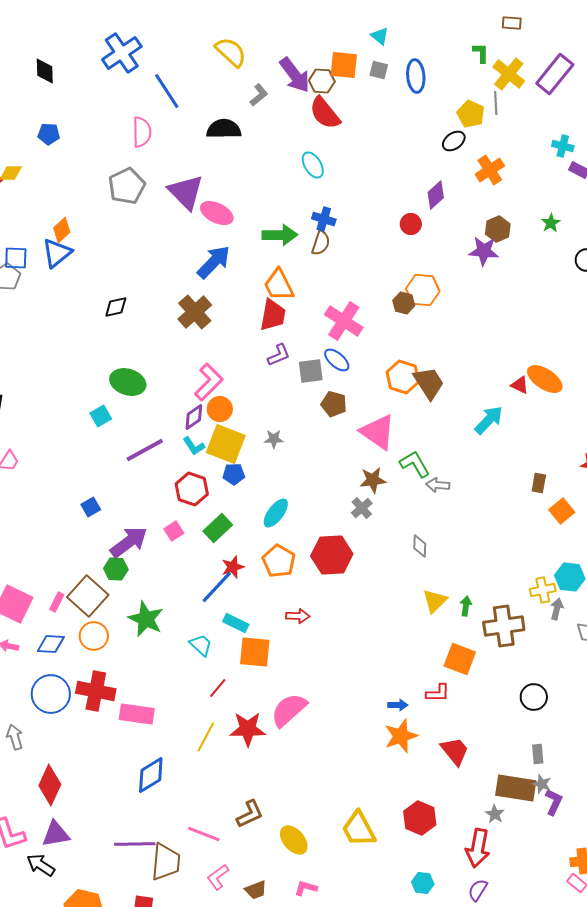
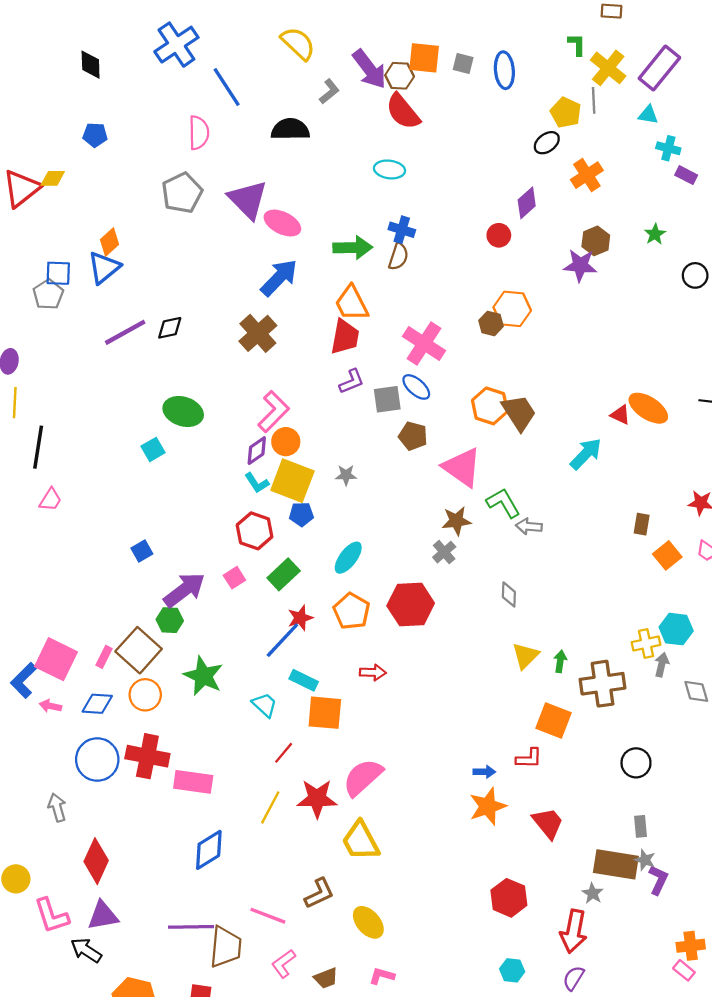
cyan triangle: (380, 36) -> (648, 115), moved, turned -30
cyan ellipse: (313, 165) -> (389, 169), turned -52
purple line: (145, 450) -> (125, 332), moved
yellow trapezoid: (359, 829) -> (360, 841), moved

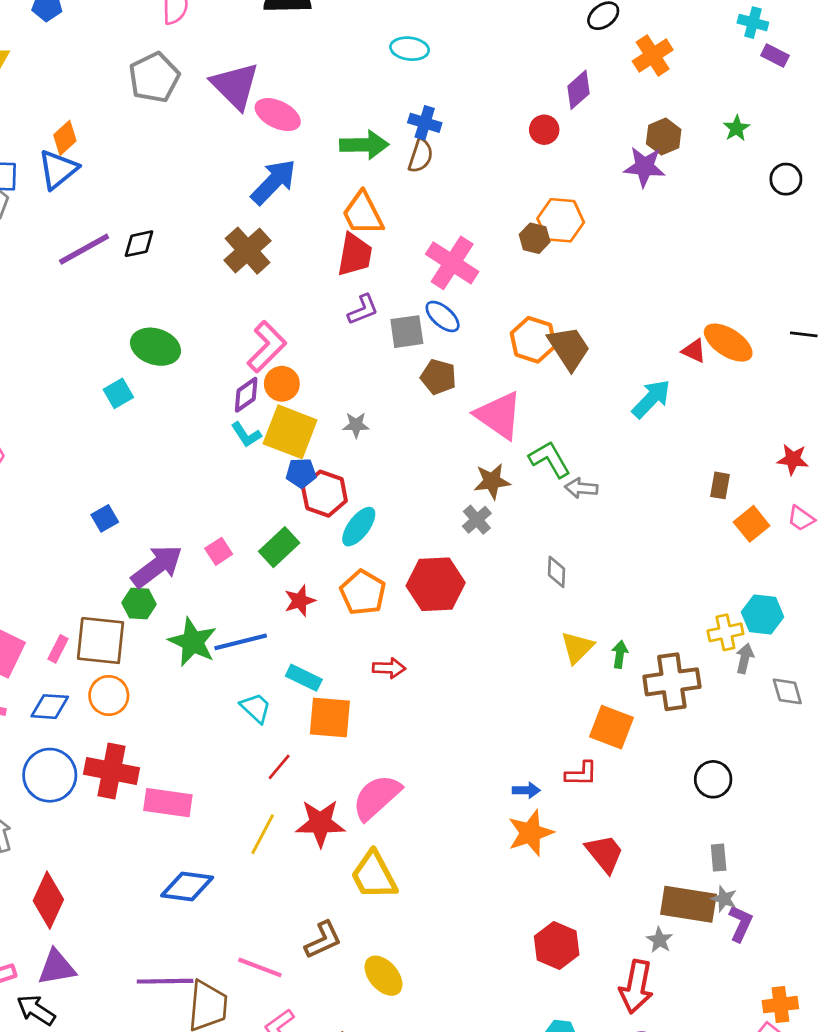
red hexagon: (255, 531) -> (324, 494), moved
blue line: (282, 640) -> (241, 642), moved, turned 33
brown square: (139, 650) -> (101, 641), turned -36
green star: (203, 676) -> (193, 642), moved
blue diamond: (209, 850) -> (187, 886), turned 39

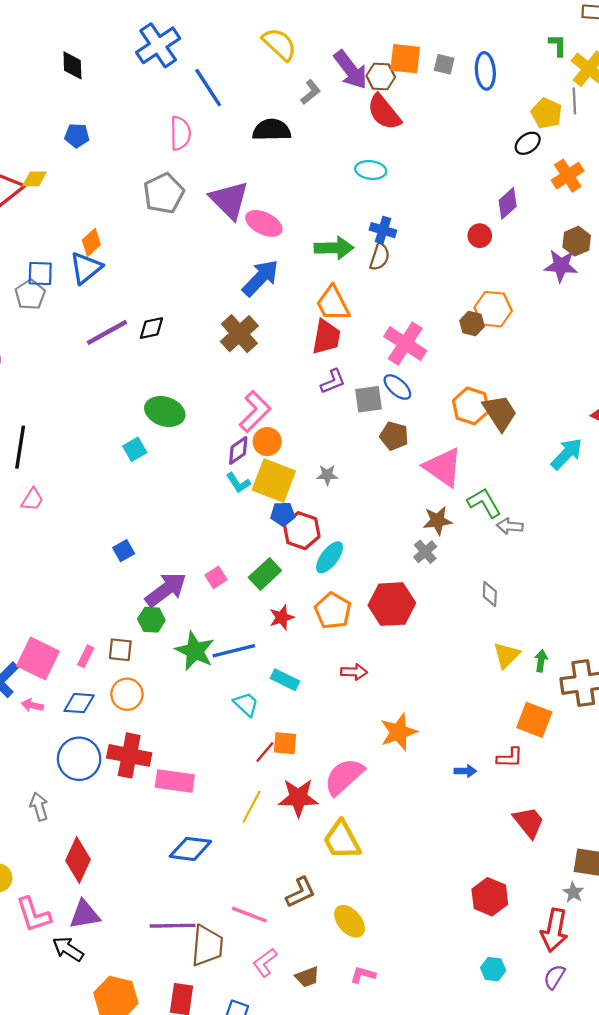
brown square: (101, 641) -> (120, 650), size x0.6
orange square: (330, 717) -> (285, 743), moved, size x0.7
orange star: (530, 833) -> (399, 732), moved

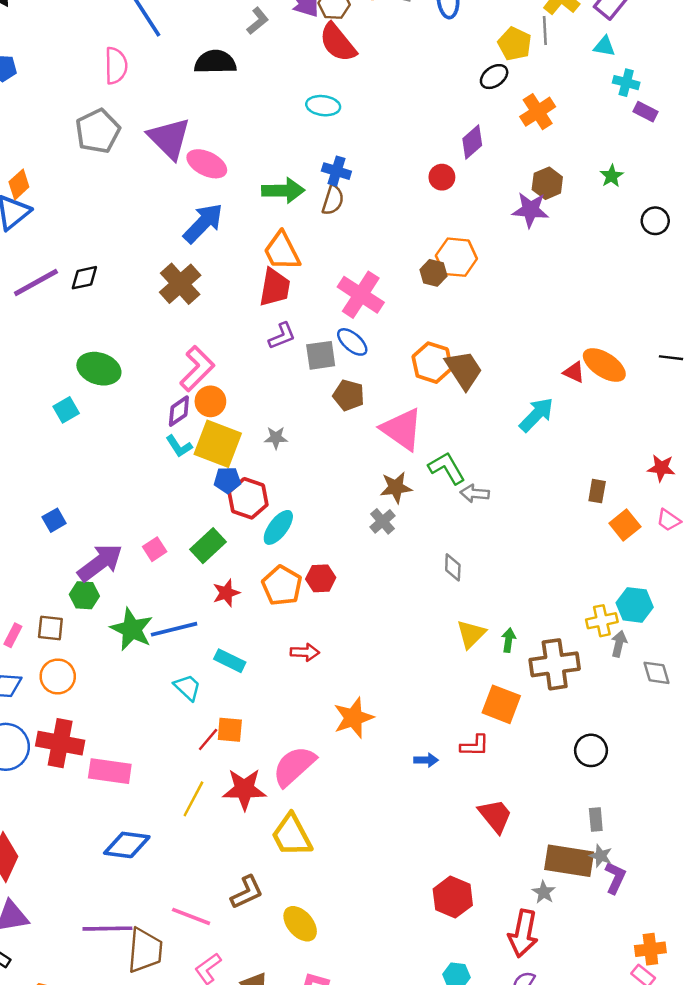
red hexagon: (392, 604) -> (321, 578), moved, size x0.6

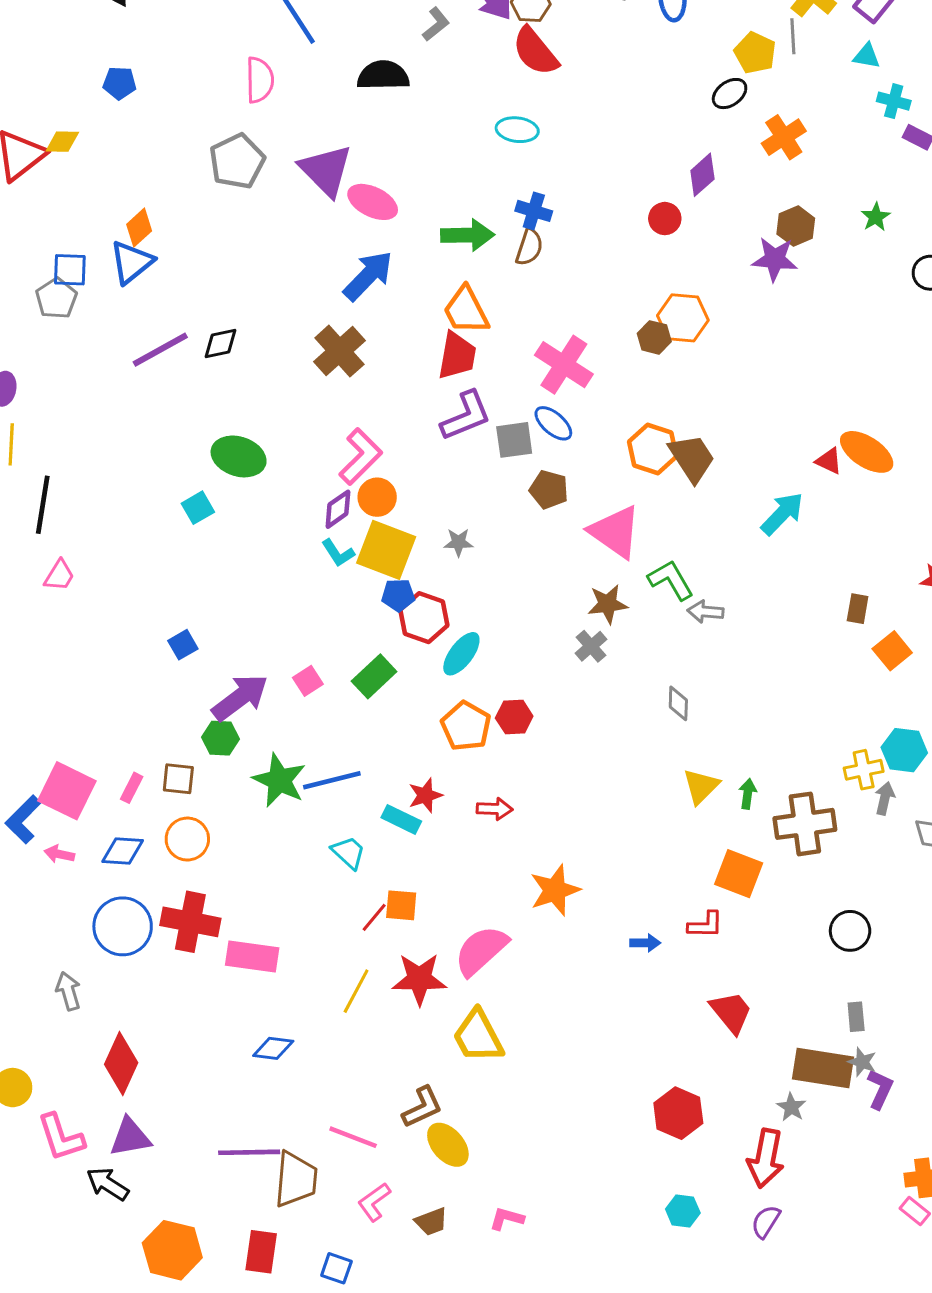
purple L-shape: (282, 336) -> (466, 416), size x1.5
red star: (226, 593) -> (425, 795), moved
blue diamond: (127, 845) -> (273, 1048), size x0.7
yellow ellipse: (300, 924) -> (448, 1145), moved

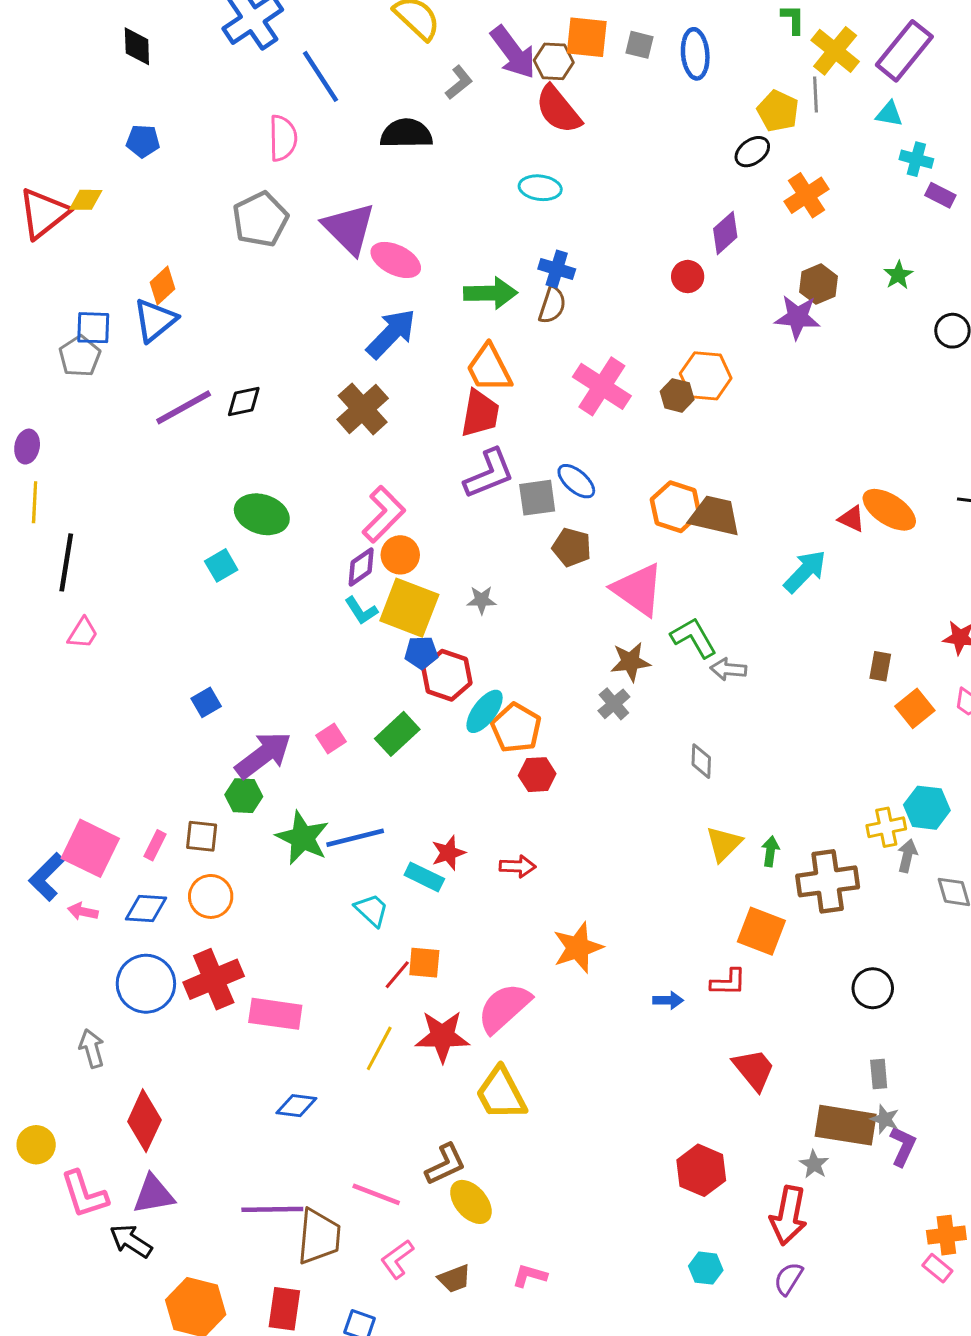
pink cross: (564, 365) -> (602, 386), moved
brown trapezoid: (692, 458) -> (715, 516), turned -44
orange pentagon: (466, 726) -> (516, 728), moved
red cross: (190, 922) -> (214, 979), turned -34

